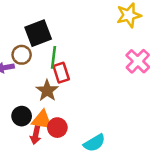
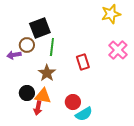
red rectangle: (61, 73) -> (83, 62), moved
red circle: (57, 128) -> (73, 102), moved

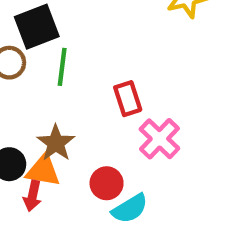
pink cross: (118, 50) -> (159, 139), moved
brown star: (47, 73) -> (56, 143), moved

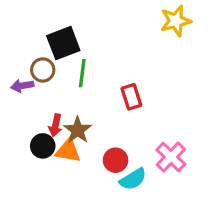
pink cross: (159, 139) -> (171, 157), moved
red arrow: (33, 196) -> (55, 125), moved

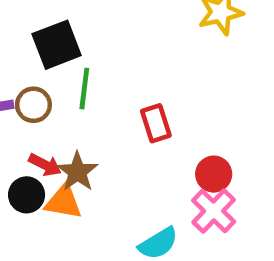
brown circle: (43, 70) -> (33, 105), moved
red arrow: (55, 125) -> (45, 165), turned -75
red circle: (116, 160) -> (214, 174), moved

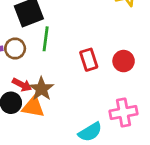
red circle: (214, 174) -> (124, 61), moved
pink cross: (214, 211) -> (124, 112), turned 36

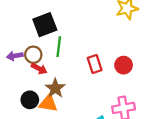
red arrow: (22, 85) -> (39, 69), moved

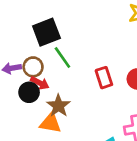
green line: (59, 47) -> (62, 58), turned -42
black circle: (30, 100) -> (29, 92), moved

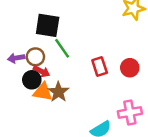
black square: (46, 32) -> (48, 25), turned 30
orange triangle: (50, 123) -> (43, 92), moved

